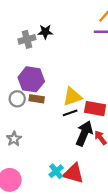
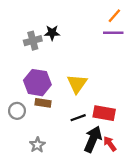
yellow triangle: (72, 97) -> (77, 84), moved, turned -36
gray circle: (17, 99) -> (17, 111), moved
gray star: (14, 139) -> (37, 145), moved

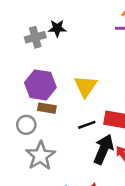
gray circle: (17, 111) -> (26, 125), moved
gray star: (37, 145) -> (40, 156), size x1.6

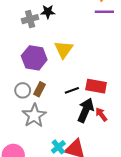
yellow triangle: (85, 86) -> (64, 49), moved
brown rectangle: (47, 108) -> (39, 89), moved, turned -72

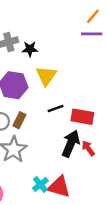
black star: (48, 12) -> (30, 49), moved
black line: (72, 90) -> (56, 109), moved

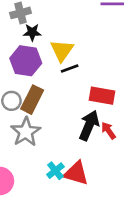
black star: (30, 49) -> (32, 32), moved
black line: (56, 109) -> (70, 69), moved
brown rectangle: (19, 120) -> (32, 100), size x1.5

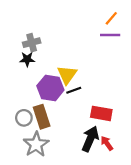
black star: (32, 32) -> (27, 59), moved
purple hexagon: (26, 61) -> (50, 88), moved
brown rectangle: (32, 100) -> (42, 117), turned -45

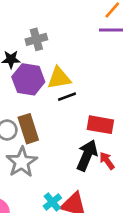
gray cross: (32, 43) -> (36, 39), moved
yellow triangle: (67, 75) -> (59, 78), turned 45
purple hexagon: (50, 88) -> (28, 79), moved

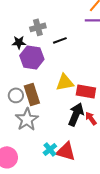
yellow triangle: (59, 78) -> (65, 82), moved
black line: (67, 97) -> (60, 40), moved

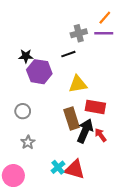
gray cross: (38, 27) -> (79, 33), moved
yellow triangle: (65, 82) -> (78, 84), moved
brown rectangle: (32, 94) -> (72, 118), moved
gray star: (27, 119) -> (28, 142), moved, size x0.6

